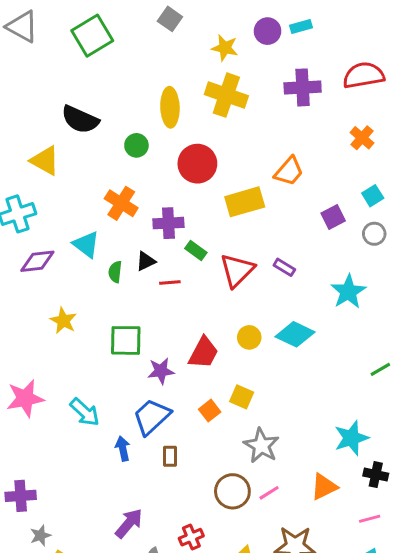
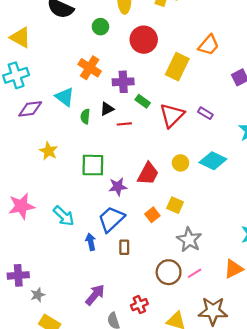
yellow triangle: (45, 161) -> (20, 37), moved
yellow rectangle: (245, 202) -> (177, 67), turned -48
gray star: (40, 536) -> (38, 295), moved

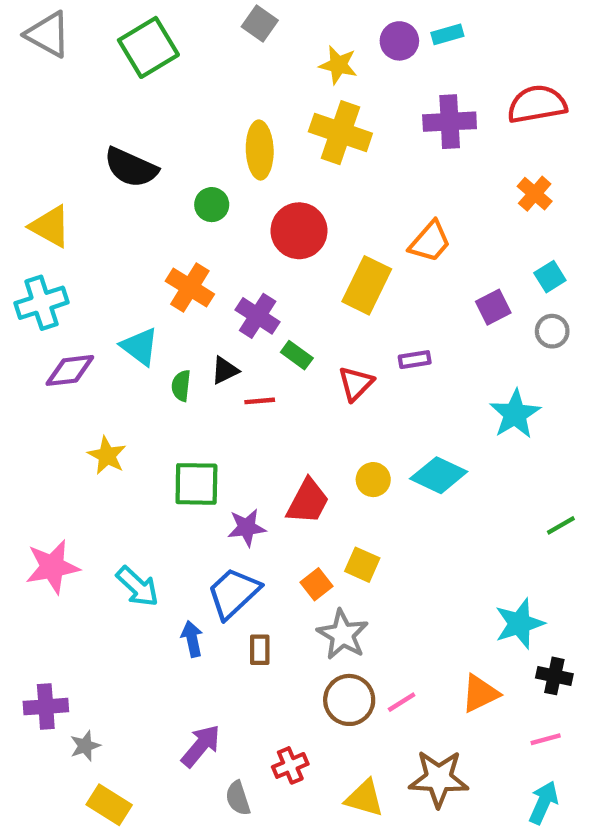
purple cross: (123, 82) -> (258, 316), turned 36
purple rectangle: (205, 113) -> (415, 360), moved, turned -40
red triangle: (172, 115) -> (356, 384), size x0.7
gray star: (189, 240) -> (343, 635), moved

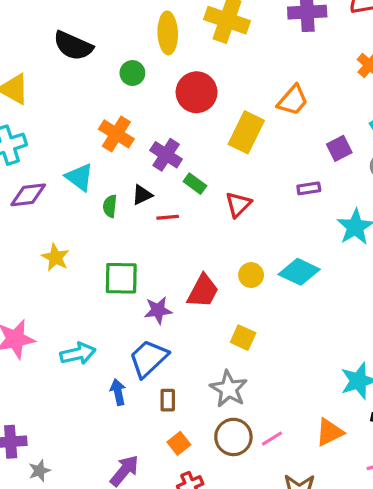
purple rectangle: (415, 360) -> (309, 188), moved
orange square: (316, 584) -> (179, 443), moved
cyan arrow: (137, 586) -> (78, 354), turned -56

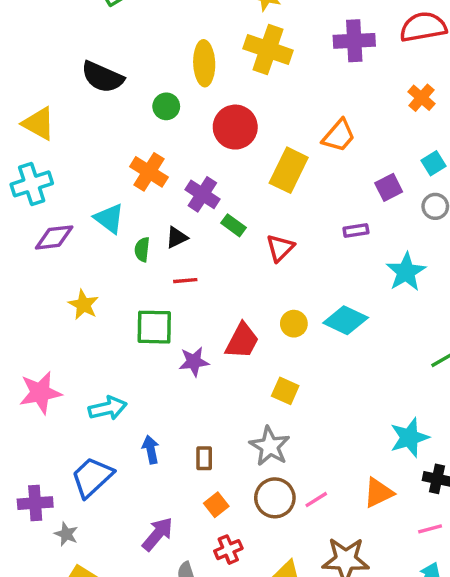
red line: (168, 217) -> (185, 281), moved
blue trapezoid: (148, 358) -> (92, 477), moved
gray star: (39, 471) -> (66, 534), turned -30

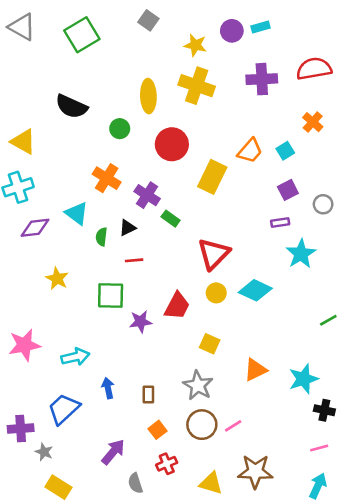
cyan square: (434, 163) -> (285, 151), moved
purple rectangle: (356, 231) -> (280, 222), moved
red triangle: (280, 248) -> (214, 254), moved, size x1.5
orange triangle: (378, 493) -> (255, 370), moved

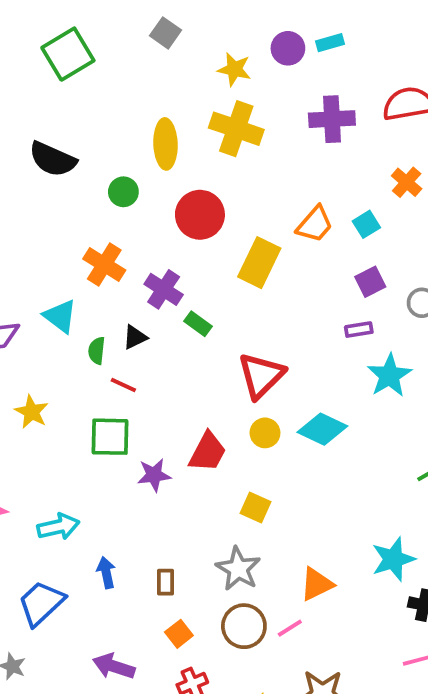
red line: (134, 260) -> (123, 385), moved, turned 30
orange triangle: (255, 370) -> (317, 584), moved
purple arrow: (113, 452) -> (114, 666), turned -112

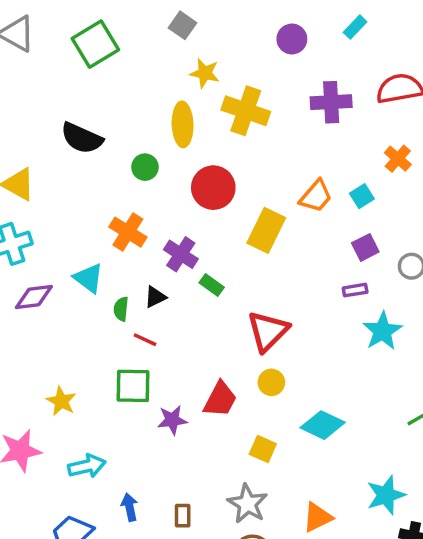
cyan rectangle: (330, 43) -> (355, 27), moved, turned -30
yellow star: (234, 69) -> (205, 73), moved
yellow star: (32, 412) -> (61, 401), moved
cyan diamond: (322, 429) -> (323, 425), moved

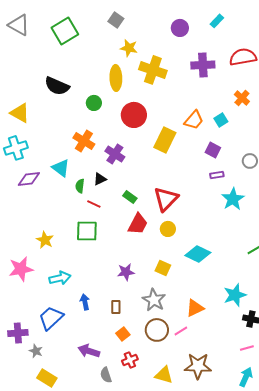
purple square: (365, 247) -> (213, 150), moved, turned -35
green rectangle: (212, 285) -> (130, 197), moved
red trapezoid: (220, 399) -> (138, 224), moved
purple star: (172, 420) -> (126, 272), moved

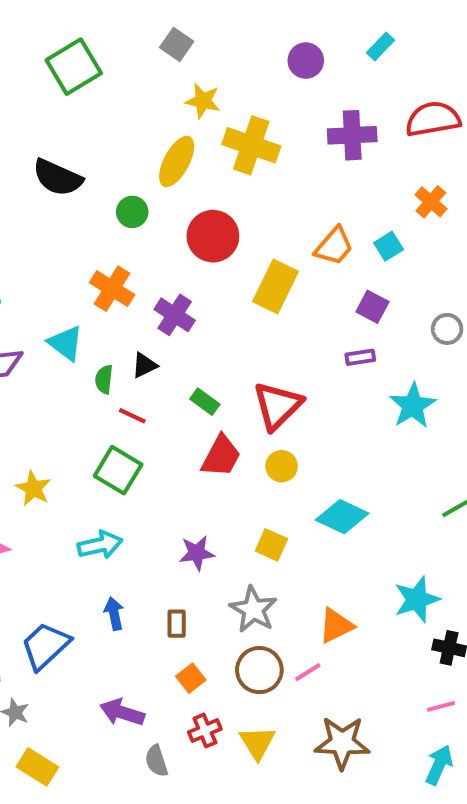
yellow ellipse: (116, 78) -> (177, 161), turned 30
purple rectangle: (217, 175) -> (360, 357), moved
green square: (87, 231) -> (118, 470), turned 30
cyan arrow: (60, 278) -> (100, 545), moved
yellow triangle: (164, 375) -> (257, 743), moved, turned 42

